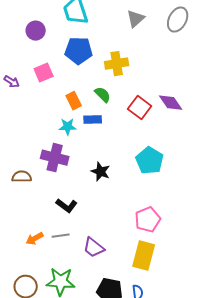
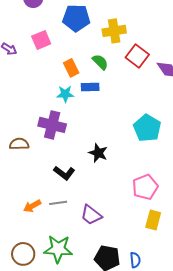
red square: (140, 108) -> (137, 56), moved
black star: (101, 172) -> (98, 153), moved
yellow rectangle: (144, 256) -> (153, 220), moved, size x0.7

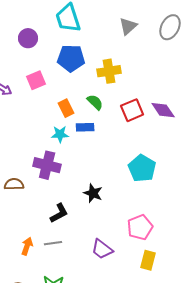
red square: (137, 56) -> (132, 110), moved, turned 30
black L-shape: (64, 173) -> (59, 213), turned -65
orange arrow: (32, 206) -> (27, 246), turned 138
purple trapezoid: (91, 215) -> (102, 249), moved

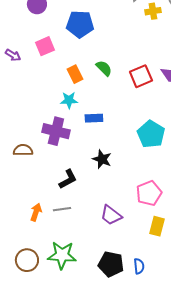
yellow cross: (109, 71) -> (153, 11), moved, size x0.7
blue rectangle: (85, 127) -> (94, 118), moved

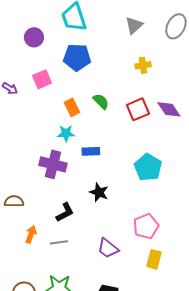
yellow cross: (153, 11) -> (143, 65), moved
brown semicircle: (23, 150) -> (14, 201), moved
orange arrow: (36, 212) -> (31, 234), moved

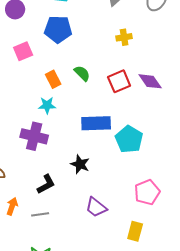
blue rectangle: (91, 151) -> (96, 123), moved, size x1.6
pink pentagon: (146, 226) -> (147, 192), moved
purple trapezoid: (108, 248) -> (96, 207), moved

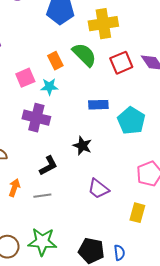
yellow cross: (124, 37) -> (103, 24), moved, size x1.8
pink square: (23, 51) -> (25, 78), moved
green semicircle: (82, 73) -> (84, 55), size x1.5
blue rectangle: (96, 123) -> (98, 105), size x0.7

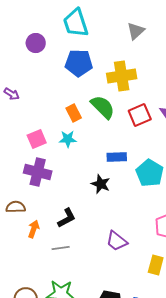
pink square: (25, 78) -> (37, 139), moved
purple cross: (36, 118) -> (38, 172), moved
black star: (82, 146) -> (101, 184), moved
orange arrow: (14, 188) -> (34, 229), moved

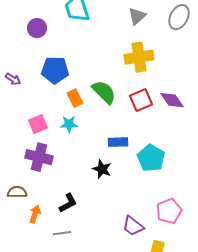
blue pentagon: (79, 63) -> (55, 70), moved
yellow cross: (122, 76) -> (139, 57), moved
purple trapezoid: (117, 241) -> (133, 226), moved

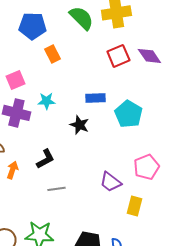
green semicircle: (104, 92) -> (81, 18), moved
cyan star: (69, 124) -> (46, 101), moved
gray line: (62, 233) -> (56, 189), moved

